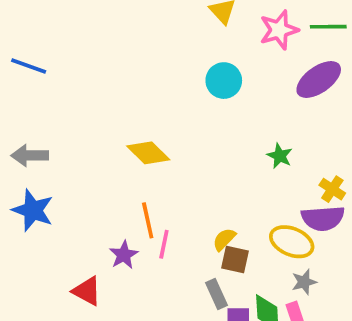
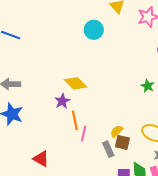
cyan circle: (224, 81) -> (94, 30), moved
purple star: (124, 255) -> (62, 101), moved
gray rectangle: (216, 294) -> (108, 149), moved

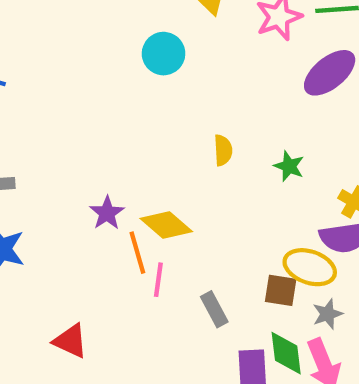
yellow diamond: (76, 83) -> (166, 225), moved
yellow semicircle: (117, 131) -> (223, 150), moved, turned 136
brown square: (122, 142) -> (281, 290), moved

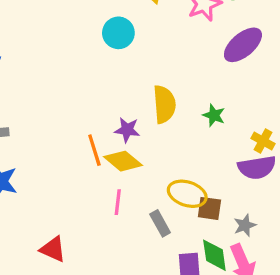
yellow semicircle: (223, 150) -> (164, 104), size x1.6
purple star: (107, 213) -> (127, 130), moved, turned -30
orange line: (137, 253) -> (94, 150), moved
yellow ellipse: (310, 267) -> (187, 194), moved

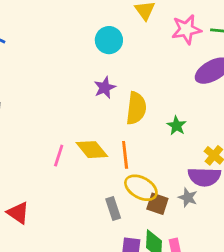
purple star: (127, 130) -> (105, 88), moved, turned 30
orange line: (94, 150) -> (125, 155), moved
pink line: (118, 202) -> (59, 156), moved
gray star: (245, 225) -> (188, 197), moved, turned 30

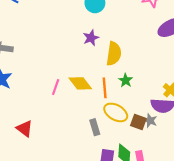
green star: (176, 126) -> (126, 80), moved
brown square: (157, 204) -> (138, 122), moved

